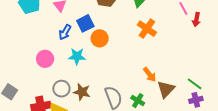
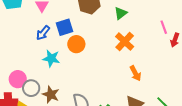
pink circle: (45, 59) -> (18, 79), moved
orange arrow: (150, 74) -> (135, 73), moved

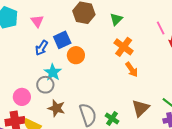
cyan star: (51, 58) -> (53, 72), turned 30
orange arrow: (135, 73) -> (132, 70), moved
gray circle: (31, 88) -> (45, 85), moved

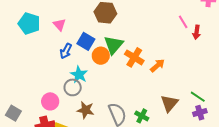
green triangle: (116, 19) -> (113, 45), moved, size x1.5
blue square: (62, 40) -> (86, 41), turned -30
orange cross: (124, 47) -> (134, 57), moved
orange arrow: (132, 70) -> (157, 66), turned -91

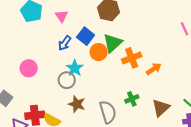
orange cross: (134, 57) -> (132, 58), turned 30
pink circle: (50, 101) -> (29, 68), moved
green cross: (142, 116) -> (132, 99), moved, turned 32

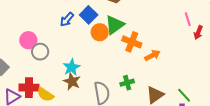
orange cross: (132, 58) -> (132, 42), turned 36
cyan star: (75, 68) -> (72, 67), moved
gray circle: (67, 80) -> (40, 52), moved

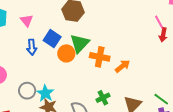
blue arrow: (67, 19) -> (32, 47), turned -35
pink line: (188, 19) -> (159, 22), moved
gray circle: (40, 52) -> (27, 91), moved

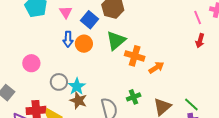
pink line: (159, 22) -> (198, 18), moved
blue square: (52, 39) -> (90, 20), moved
orange circle: (66, 53) -> (84, 44), moved

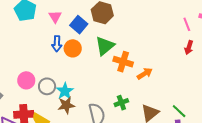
pink circle: (31, 63) -> (26, 80), moved
brown star: (78, 100) -> (66, 105), turned -30

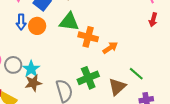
green triangle: (105, 46) -> (69, 22), turned 50
green cross: (121, 103) -> (88, 78), size x1.5
green line: (179, 111) -> (136, 74), moved

